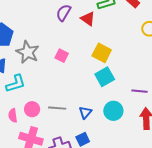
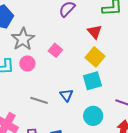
red triangle: (88, 19) -> (95, 32), moved
pink circle: (32, 109) -> (27, 63), moved
blue triangle: (85, 112) -> (66, 95), moved, turned -32

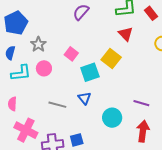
red triangle: (95, 32) -> (126, 34), moved
gray star: (23, 39) -> (38, 44), size x0.7
cyan square: (92, 81) -> (90, 72), moved

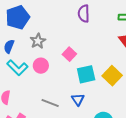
purple semicircle: (81, 12) -> (84, 14), turned -48
yellow square: (111, 59) -> (112, 76), moved
cyan L-shape: (21, 73) -> (17, 68), turned 45

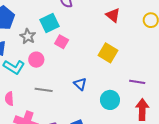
cyan square: (86, 74) -> (49, 23), moved
gray line: (50, 103) -> (44, 90), moved

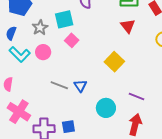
gray line: (44, 90) -> (59, 85), moved

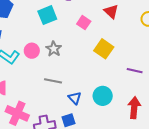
gray star: (40, 28) -> (54, 49), moved
pink square: (72, 40) -> (84, 23), moved
blue triangle: (80, 86) -> (75, 98), moved
purple line: (137, 96) -> (135, 71), moved

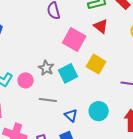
cyan square: (47, 15) -> (68, 73), moved
pink square: (84, 23) -> (74, 39), size x1.6
pink circle: (32, 51) -> (26, 80), moved

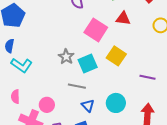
red triangle: (101, 26) -> (123, 18), turned -35
pink circle: (26, 80) -> (47, 105), moved
gray line: (48, 100) -> (77, 86), moved

